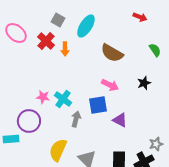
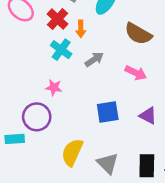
cyan cross: (63, 99) -> (61, 50), moved
blue square: (98, 105) -> (108, 112), moved
gray arrow: (76, 119) -> (94, 59), moved, turned 42

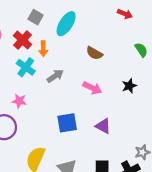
brown semicircle: (138, 34) -> (94, 53), size x0.7

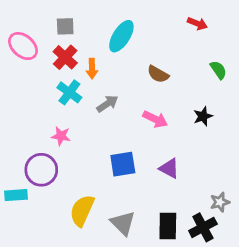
gray square: (36, 17) -> (65, 26), moved, turned -32

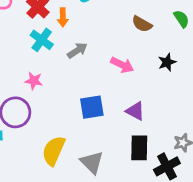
brown semicircle: (158, 74) -> (142, 24), moved
black rectangle: (168, 226) -> (139, 148), moved

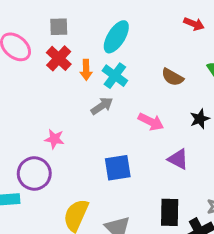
cyan cross: (42, 40) -> (115, 76), moved
purple triangle: (135, 111) -> (178, 159), moved

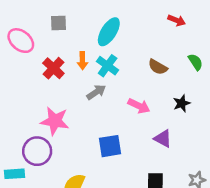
red cross: (59, 58) -> (53, 68), moved
pink star: (54, 139) -> (55, 121), size x1.6

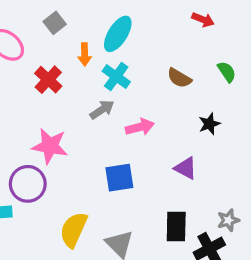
gray square: (59, 23) -> (55, 23), turned -36
orange arrow: (82, 61) -> (85, 54), moved
pink arrow: (139, 106) -> (140, 127), moved, turned -40

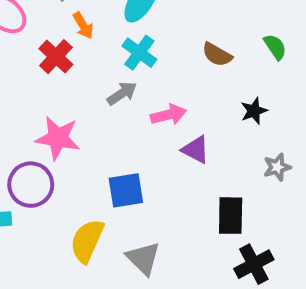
orange arrow: (85, 54) -> (83, 25), moved, turned -30
purple triangle: (186, 168) -> (196, 150), moved
blue square: (119, 178) -> (126, 190), moved
gray star: (228, 220) -> (277, 167), moved
black rectangle: (176, 227) -> (231, 216), moved

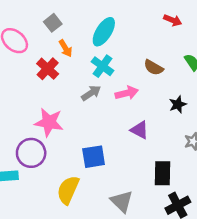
pink arrow: (168, 115) -> (127, 93), moved
gray triangle: (143, 258) -> (122, 201), moved

